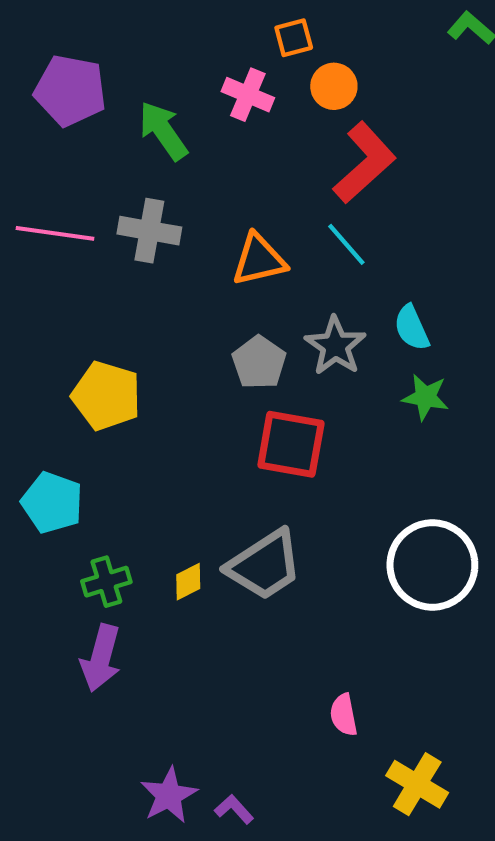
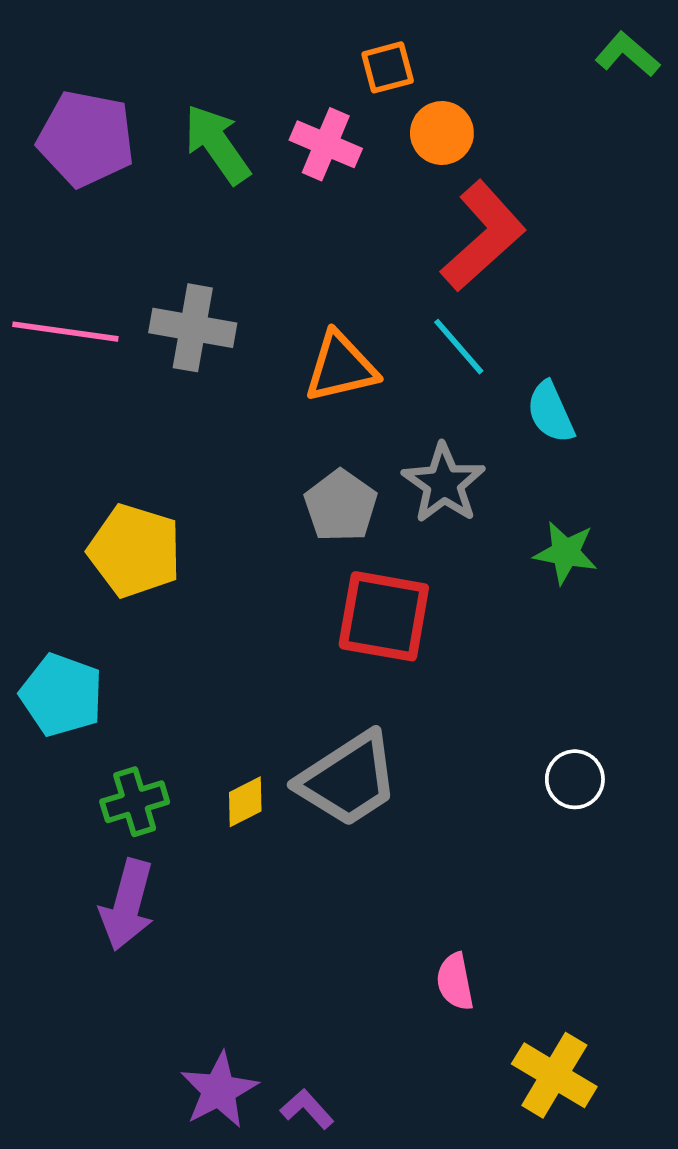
green arrow: (163, 131) -> (217, 144), moved
cyan semicircle: (412, 328) -> (551, 412), moved
white circle: (432, 565) -> (575, 779), size x0.5

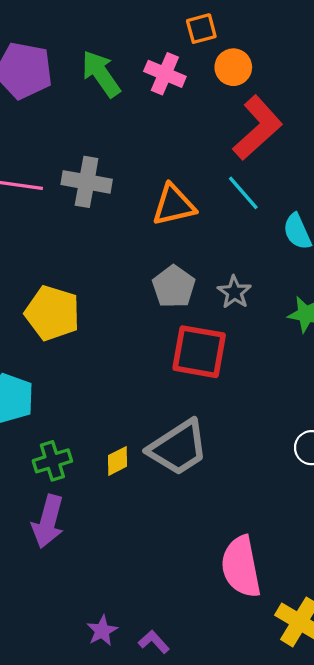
gray star: (444, 483) -> (234, 292), moved, size x0.7
pink semicircle: (455, 982) -> (241, 567), size x1.8
purple star: (219, 1090) -> (102, 631), size x0.7

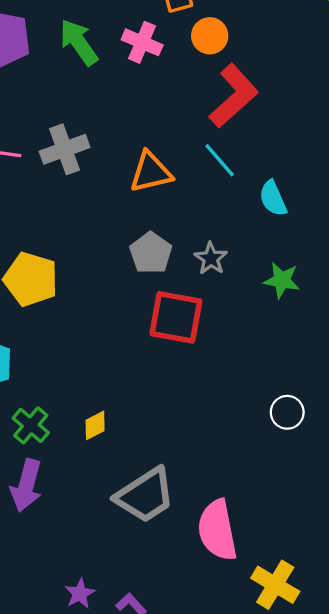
gray cross: (87, 182) -> (65, 149), turned -30
gray trapezoid: (178, 448) -> (145, 495), moved
green cross: (52, 461) -> (31, 425), turned -33

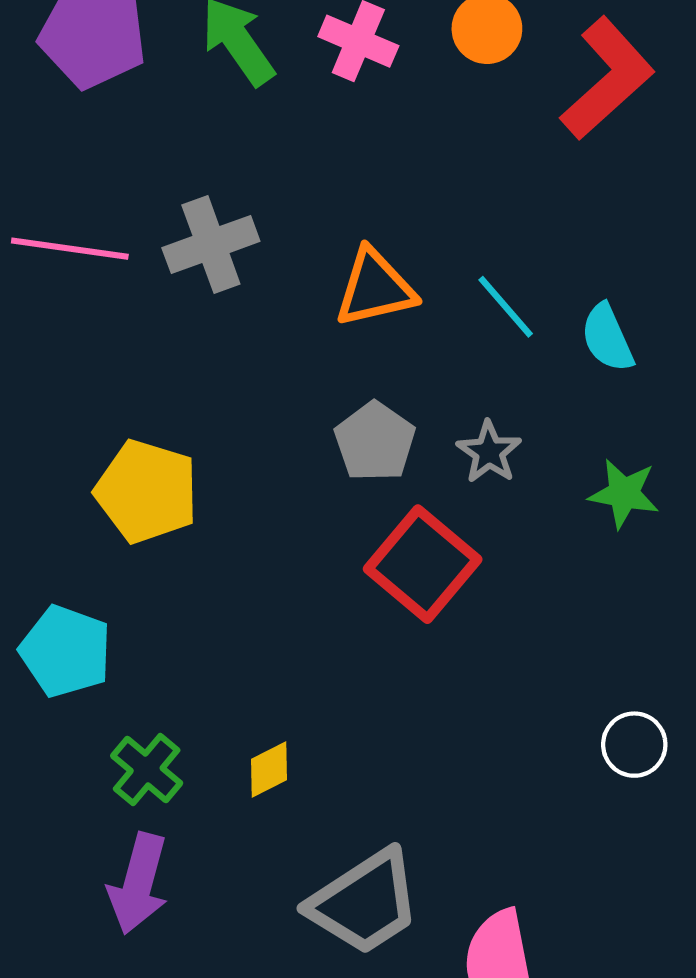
red L-shape: (234, 96) -> (607, 78), moved
cyan line: (220, 160) -> (506, 307), moved
red square: (176, 317) -> (423, 564), turned 30

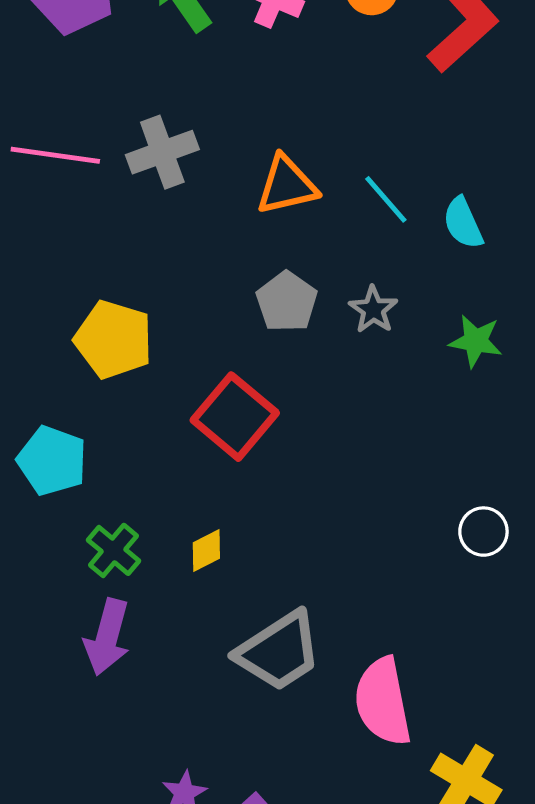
red square: (423, 564) -> (235, 417), moved

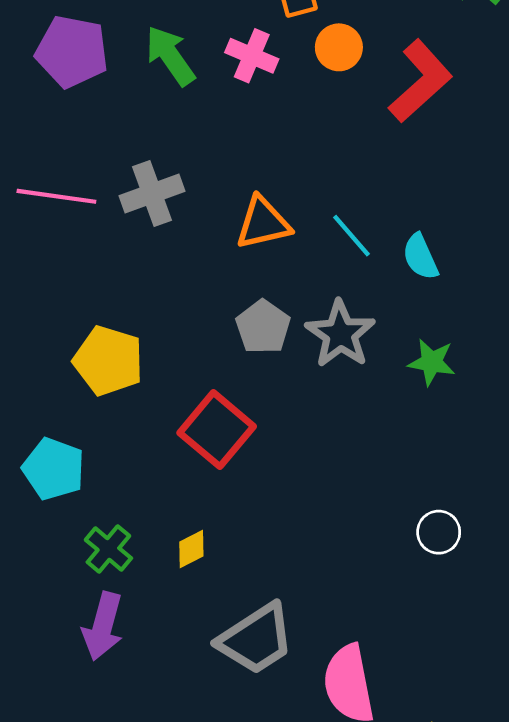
gray star: (373, 310) -> (340, 334), size x1.6

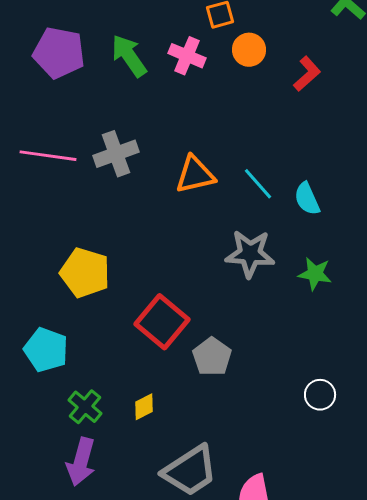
red L-shape: (420, 81) -> (307, 74), size x0.6
gray pentagon: (263, 327) -> (212, 357), moved
gray star: (340, 334) -> (250, 254), turned -30

